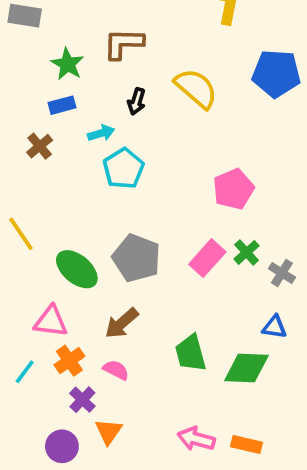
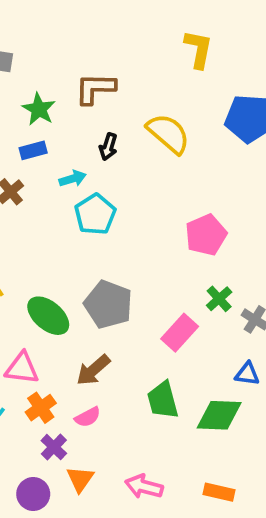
pink rectangle: (207, 258) -> (180, 333), moved
pink semicircle: (116, 370) -> (88, 417), turned 125
pink arrow: (196, 439) -> (144, 486), moved

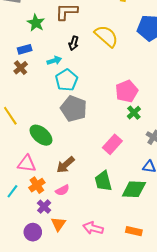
blue rectangle: (33, 150) -> (25, 49), moved
green cross: (219, 299) -> (134, 113), moved
gray pentagon: (108, 304) -> (74, 109), moved

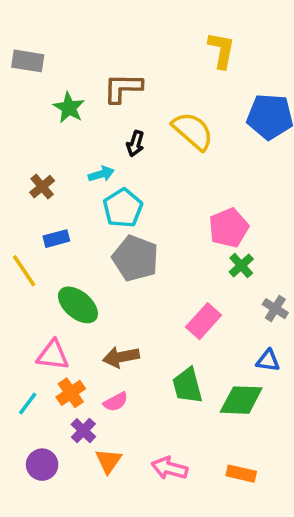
blue rectangle: (25, 49) -> (56, 239), moved
brown arrow: (65, 165) -> (121, 357), turned 30
purple circle: (33, 232) -> (42, 465), moved

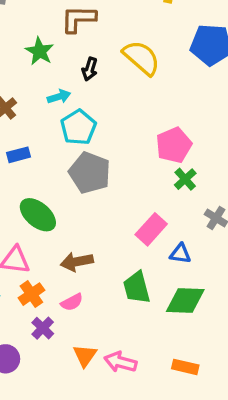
green star: (69, 108) -> (40, 51), moved
blue triangle: (268, 361) -> (180, 254), moved
orange triangle: (108, 461) -> (85, 356), moved

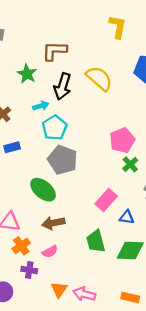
black arrow: (90, 69) -> (63, 86), size x1.6
green ellipse: (38, 215) -> (43, 190), moved
purple cross: (43, 328) -> (29, 270), turned -35

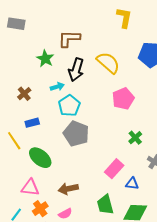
pink pentagon: (122, 140) -> (123, 99), moved
green ellipse: (43, 190) -> (40, 158), moved

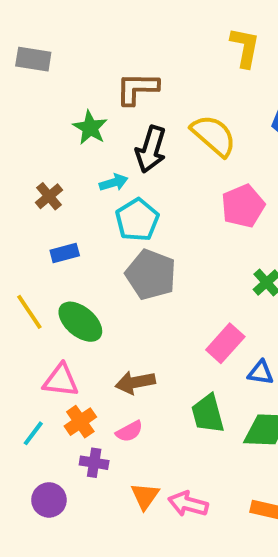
yellow line: (14, 141) -> (29, 312), moved

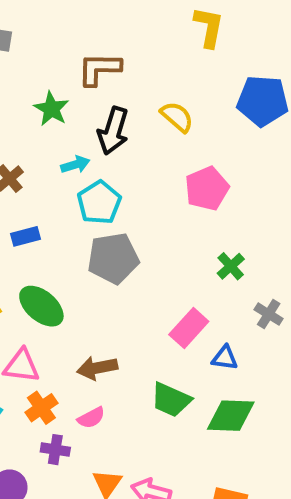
yellow semicircle: (214, 136) -> (177, 117), size x0.7
gray pentagon: (151, 275) -> (113, 258), turned -30
green trapezoid: (208, 414) -> (171, 400), turned -51

